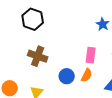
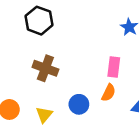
blue circle: (67, 76) -> (79, 104), moved

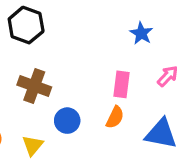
blue circle: (79, 104) -> (67, 121), moved

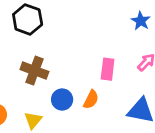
blue star: (141, 33) -> (141, 21), moved
orange semicircle: (115, 117) -> (91, 100), moved

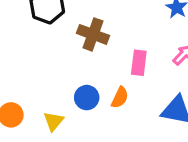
brown cross: (34, 71) -> (93, 34), moved

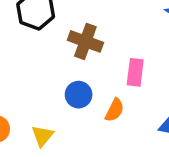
blue circle: (87, 98) -> (79, 95), moved

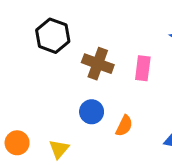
pink rectangle: (135, 72) -> (143, 68), moved

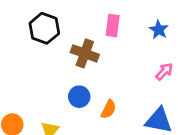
pink rectangle: (143, 68) -> (113, 26), moved

